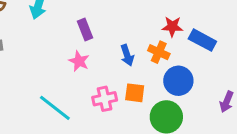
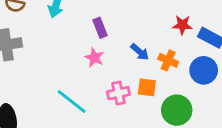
orange cross: (159, 52) -> (168, 60), moved
blue arrow: (127, 55) -> (140, 52), turned -30
blue circle: (178, 81) -> (204, 70), moved

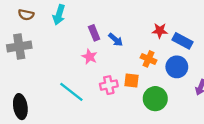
blue arrow: (140, 52) -> (116, 40), moved

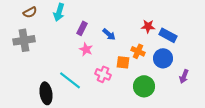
brown semicircle: (26, 15) -> (30, 12), turned -40
purple rectangle: (94, 33) -> (82, 28), moved, turned 48
orange square: (131, 81) -> (123, 62), moved
pink cross: (109, 85) -> (103, 74), turned 35
black ellipse: (20, 107) -> (46, 93), moved

